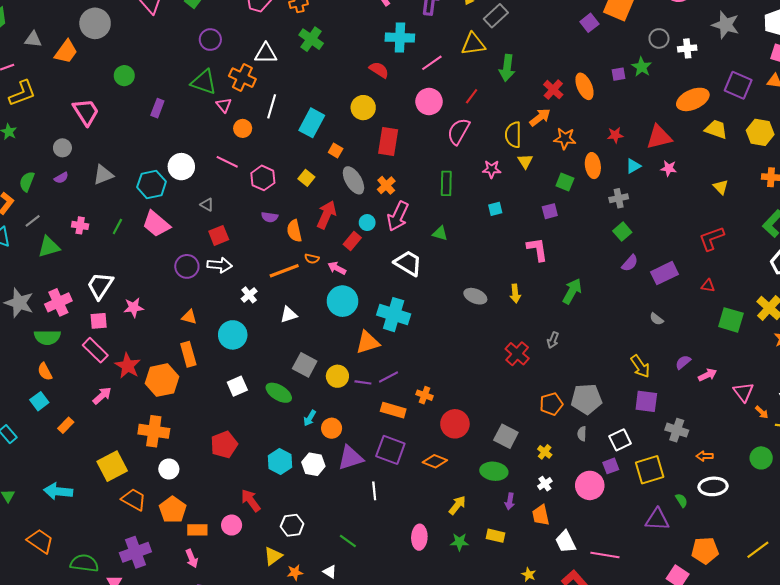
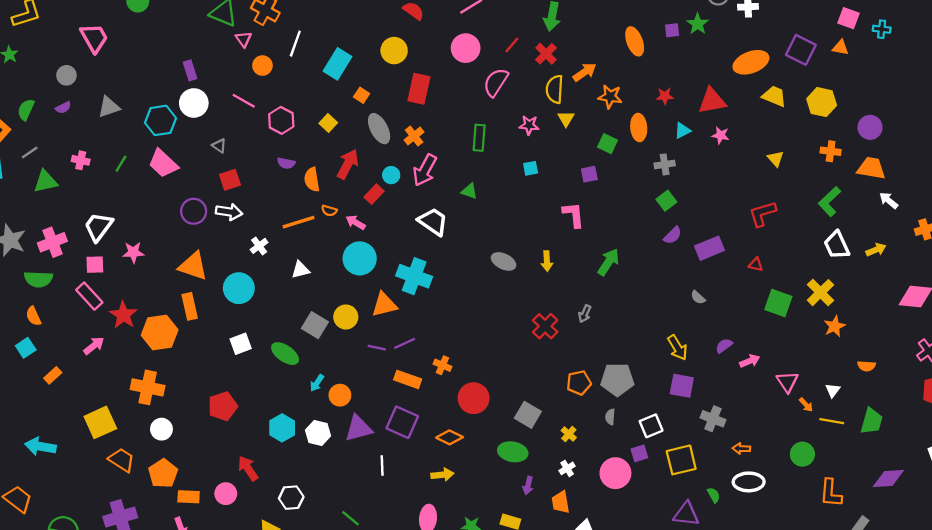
red cross: (553, 90) -> (546, 54), moved
purple rectangle: (157, 108) -> (190, 70), moved, turned -42
orange triangle: (189, 317) -> (193, 266), size x1.8
yellow circle: (337, 376) -> (346, 317), moved
yellow arrow: (457, 505) -> (442, 475), moved, turned 42

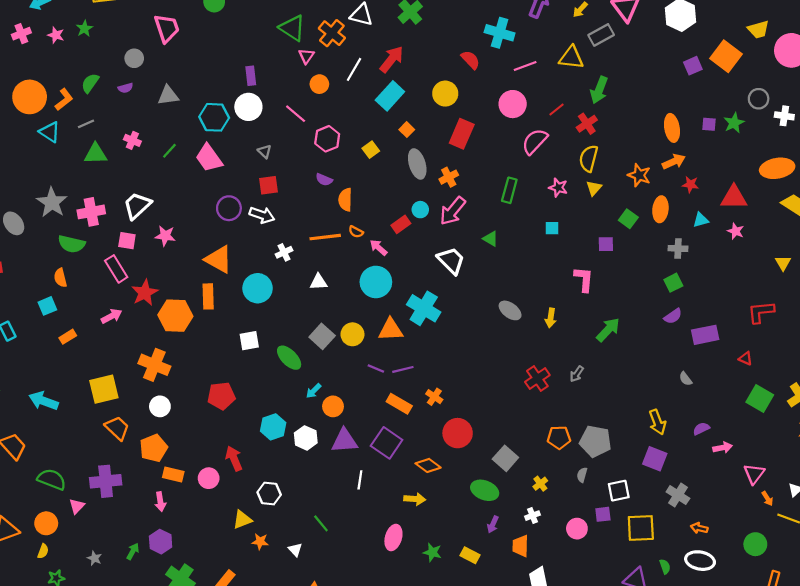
orange arrow: (585, 72) -> (674, 162), moved
red arrow: (348, 164) -> (392, 59), moved
pink circle: (615, 473) -> (577, 529), size x0.7

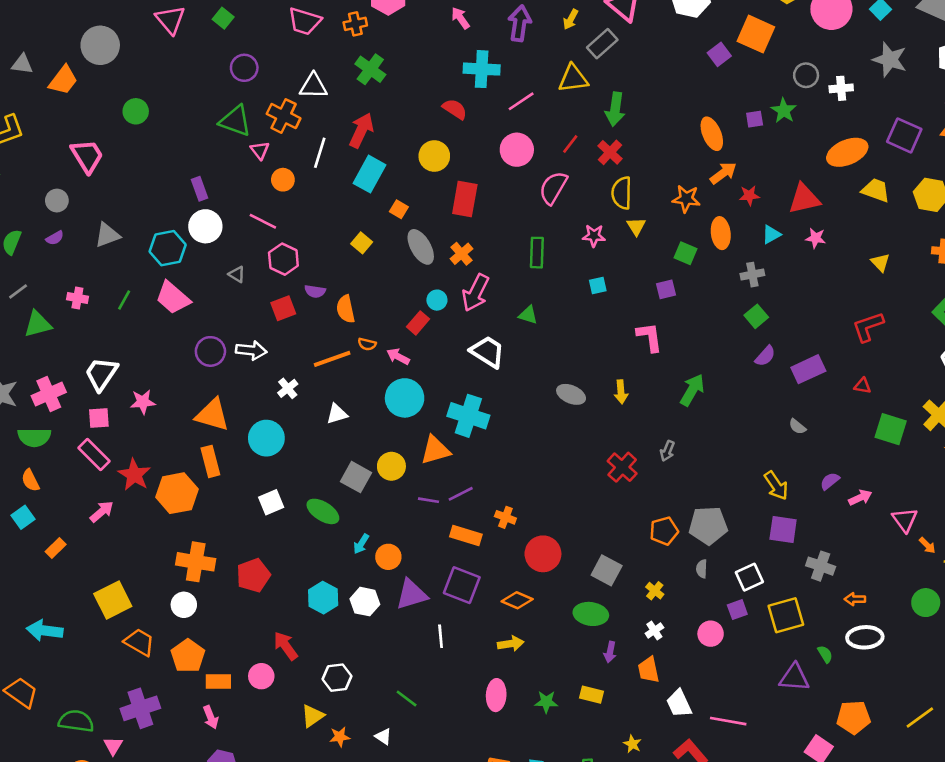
pink hexagon: (327, 139) -> (283, 259), moved
red square: (269, 185) -> (283, 308), moved
orange cross: (154, 365) -> (196, 562), moved

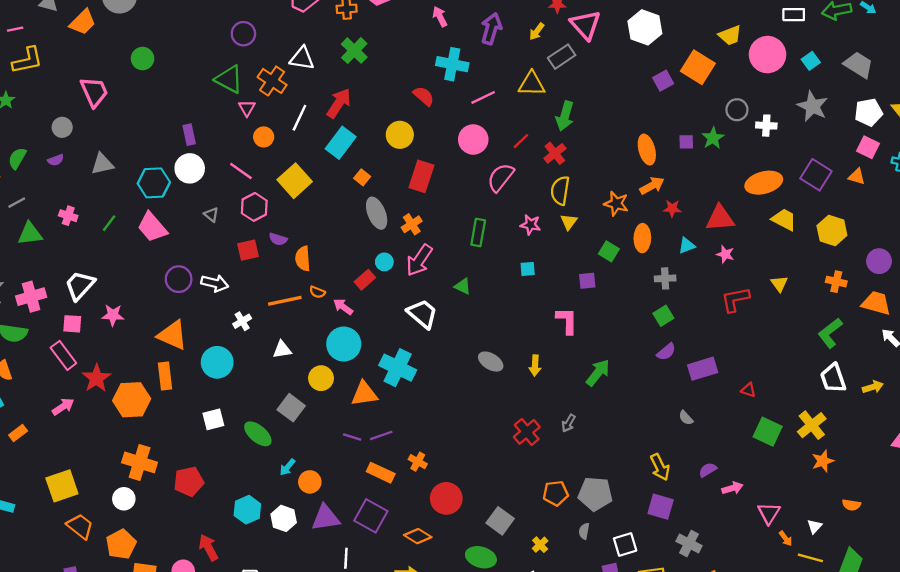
yellow square: (362, 243) -> (295, 181), moved, size x1.8
red L-shape: (868, 327) -> (735, 299), moved
yellow circle: (391, 466) -> (321, 378), moved

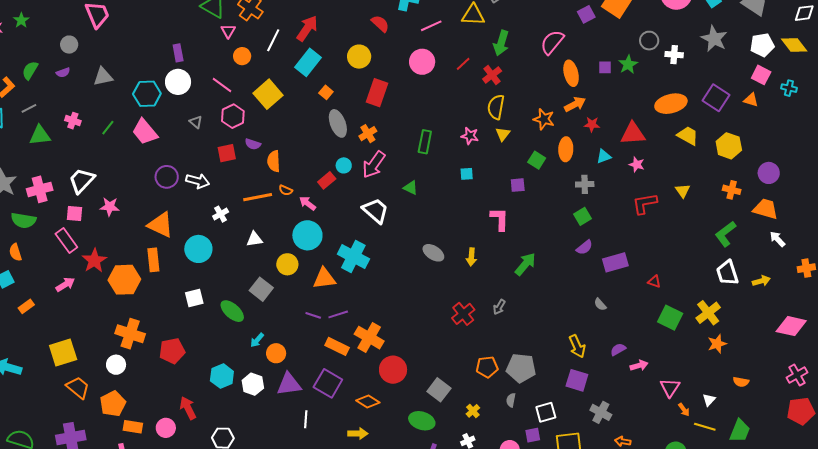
pink semicircle: (501, 177) -> (552, 42), moved
orange cross: (418, 462) -> (369, 338), size x1.8

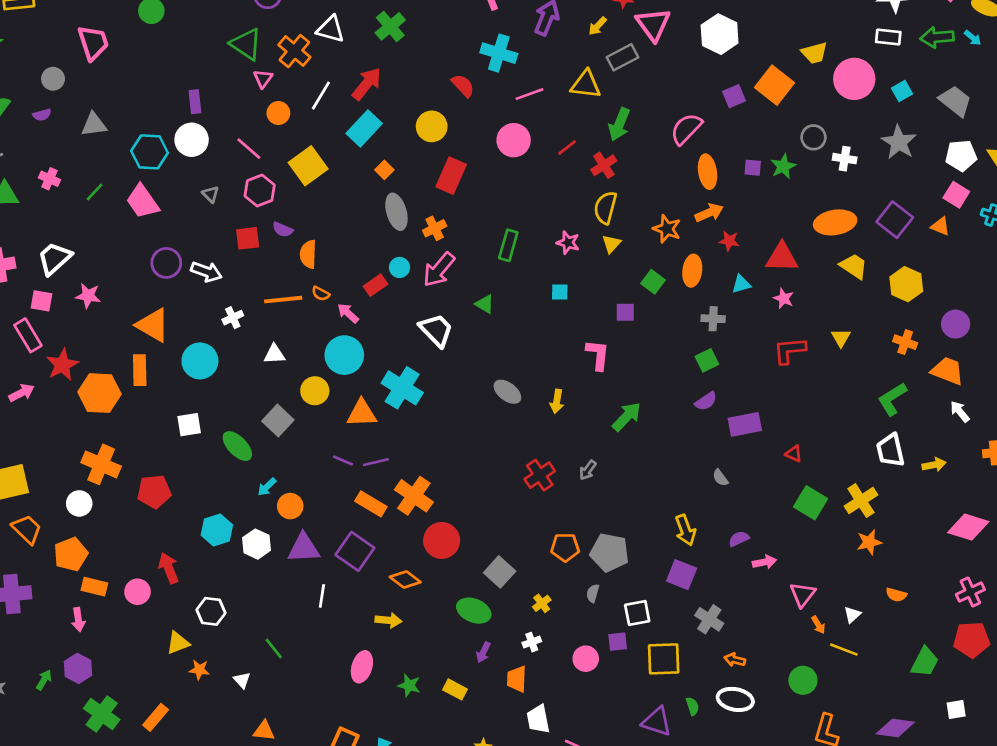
green trapezoid: (740, 431) -> (925, 662), moved

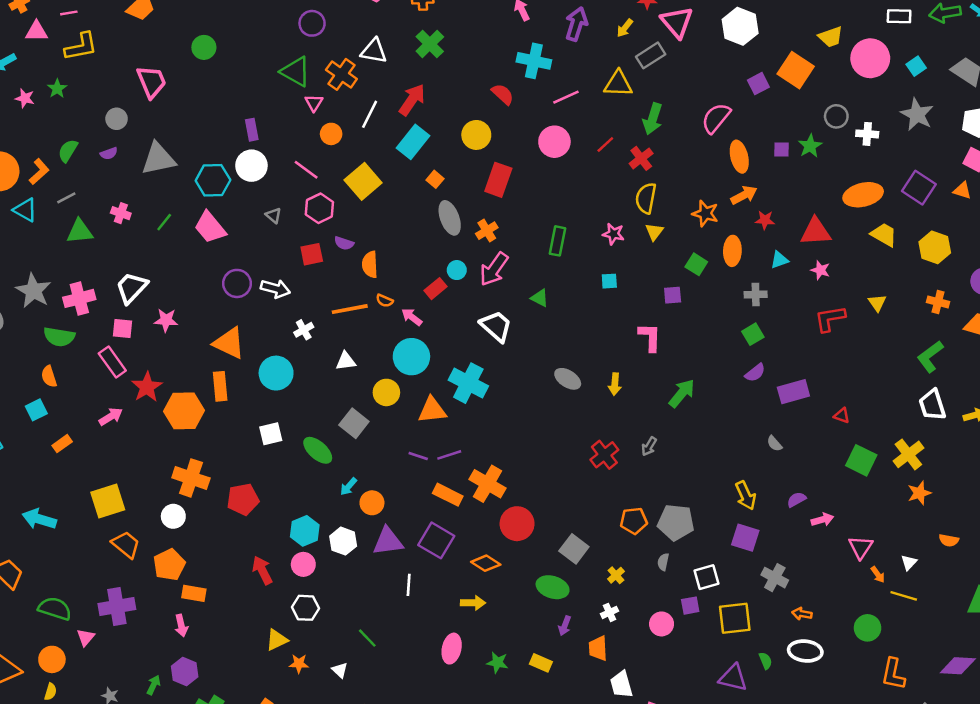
gray triangle: (94, 125) -> (158, 159), size x1.4
pink circle: (137, 592) -> (303, 564), moved

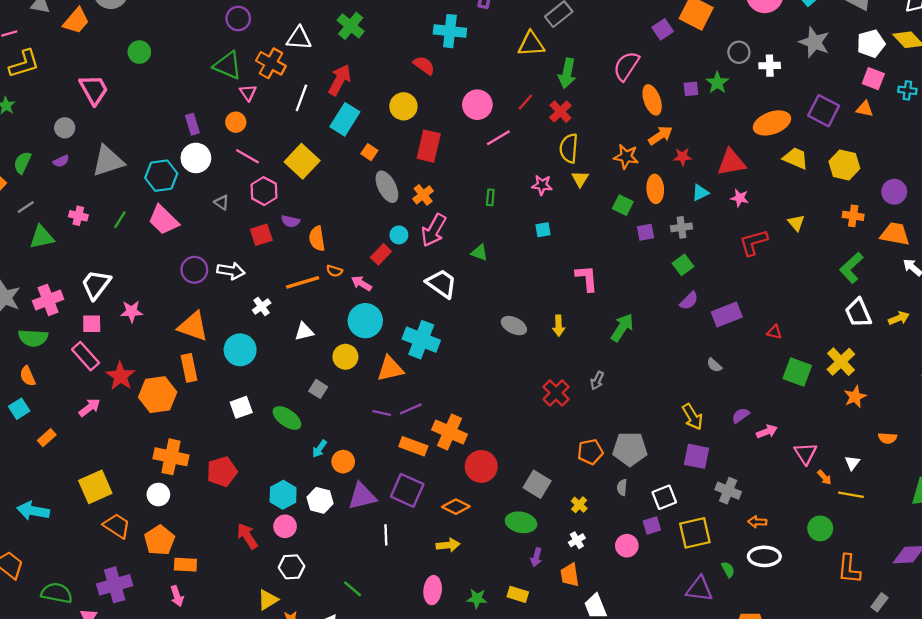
pink line: (566, 97) -> (498, 138), moved
orange circle: (331, 134) -> (236, 122), moved
green rectangle: (557, 241) -> (490, 197), size x0.6
purple square: (673, 295) -> (646, 232), moved
gray square: (354, 423) -> (318, 389), size x0.7

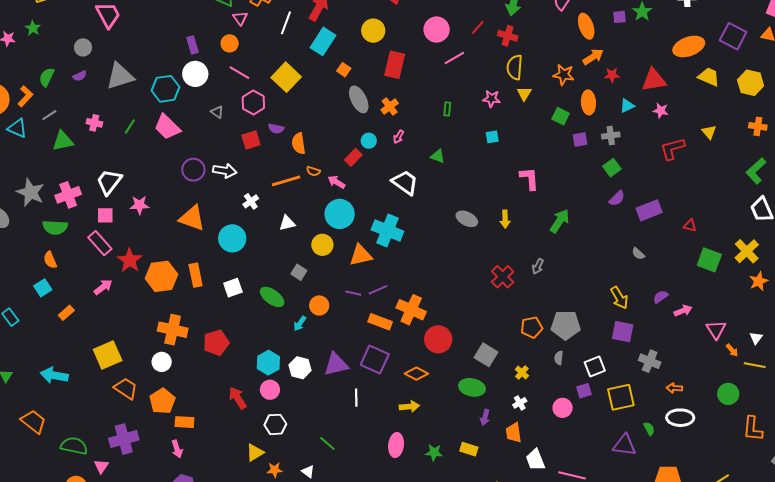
red cross: (560, 112) -> (508, 36), turned -30
pink arrow: (434, 230) -> (399, 137), size x0.5
orange rectangle: (189, 368) -> (196, 275), moved
orange circle: (343, 462) -> (319, 305), moved

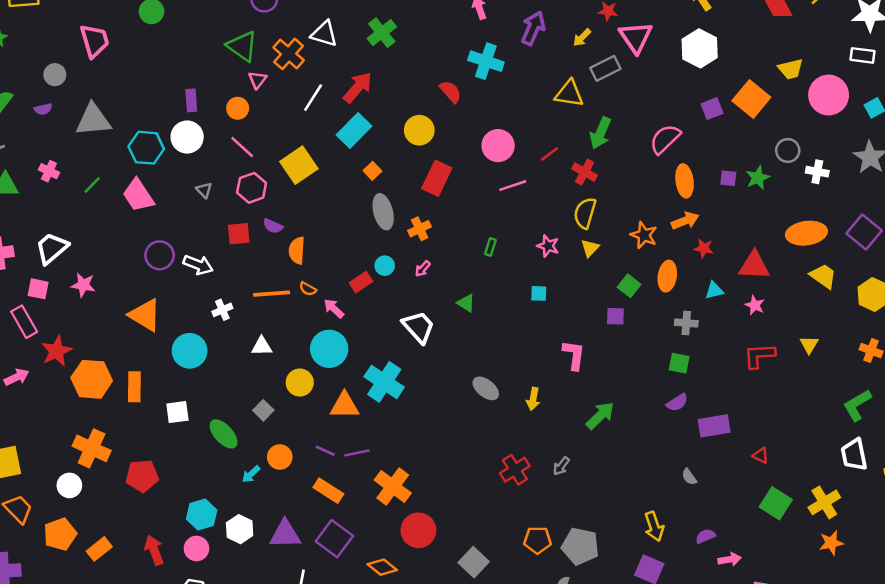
purple square: (580, 139) -> (615, 316), moved
green square: (612, 168) -> (679, 363), turned 36
orange rectangle: (380, 322) -> (328, 491), moved
orange rectangle: (185, 422) -> (99, 549), moved, turned -54

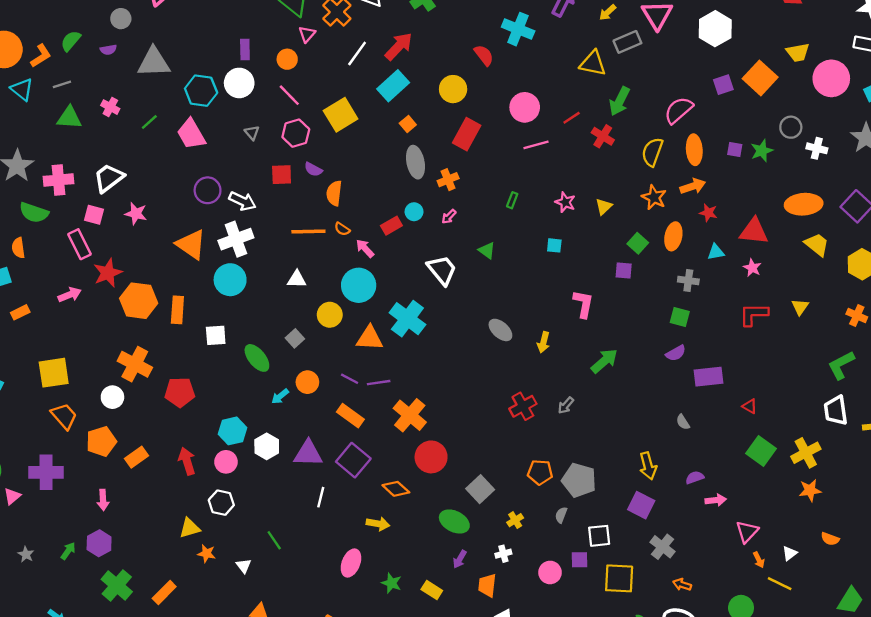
yellow semicircle: (585, 213) -> (652, 152), moved
white cross: (222, 310) -> (236, 239), moved, size x1.8

